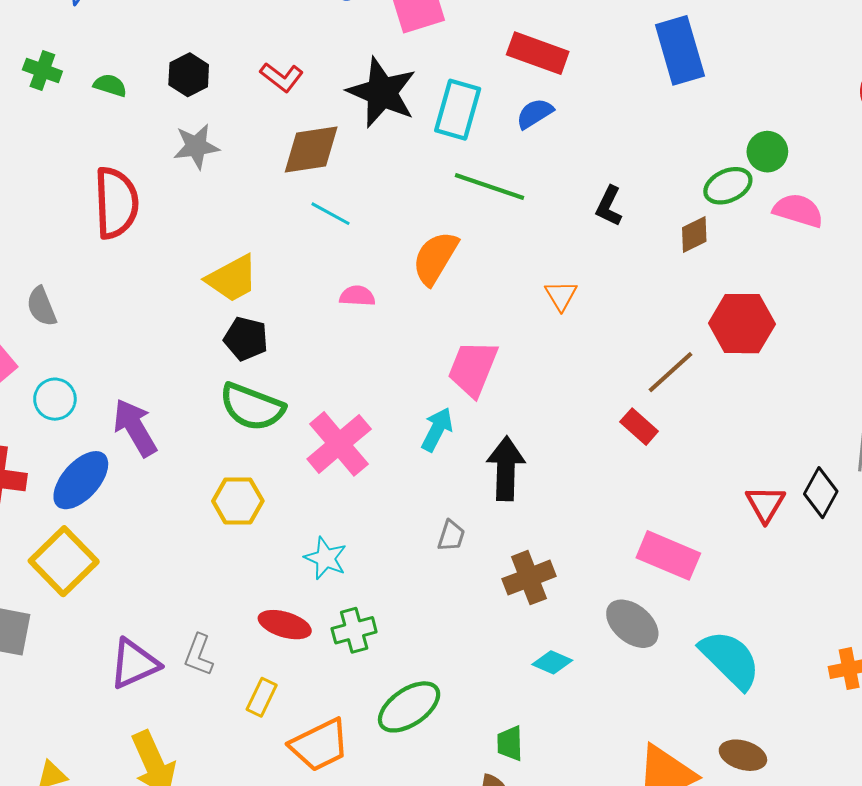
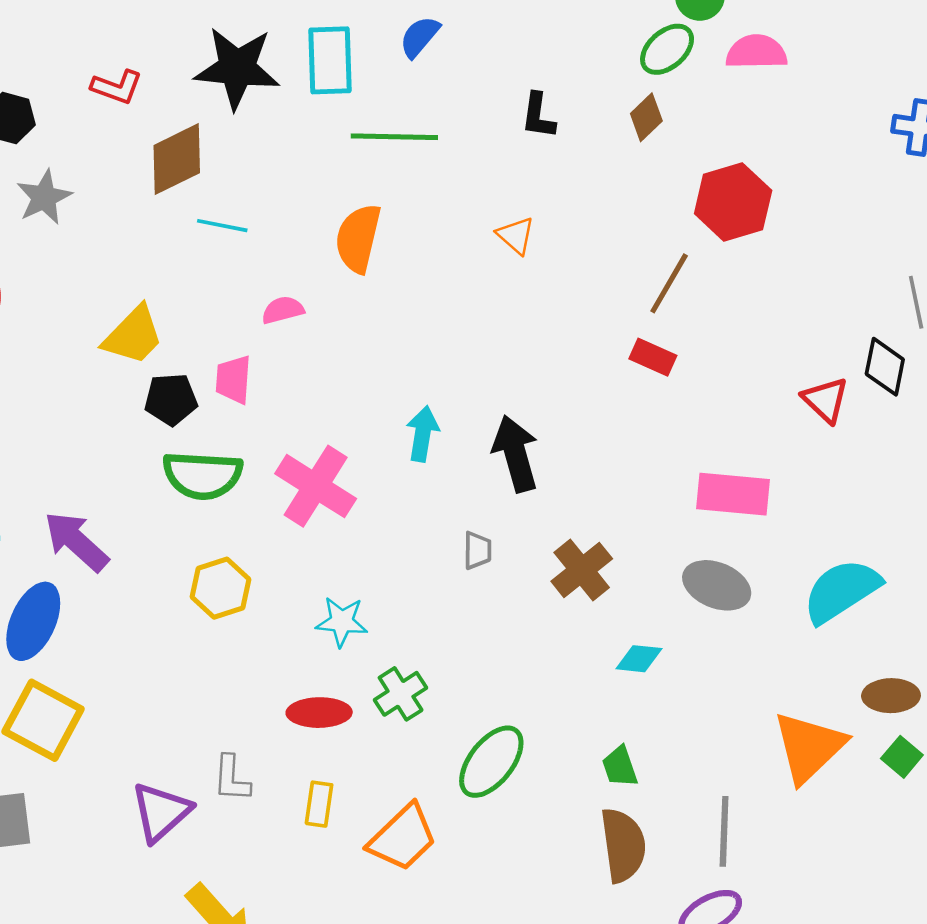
pink trapezoid: (473, 368) -> (233, 379), moved, size x0.7
cyan semicircle: (730, 660) -> (842, 591), turned -60

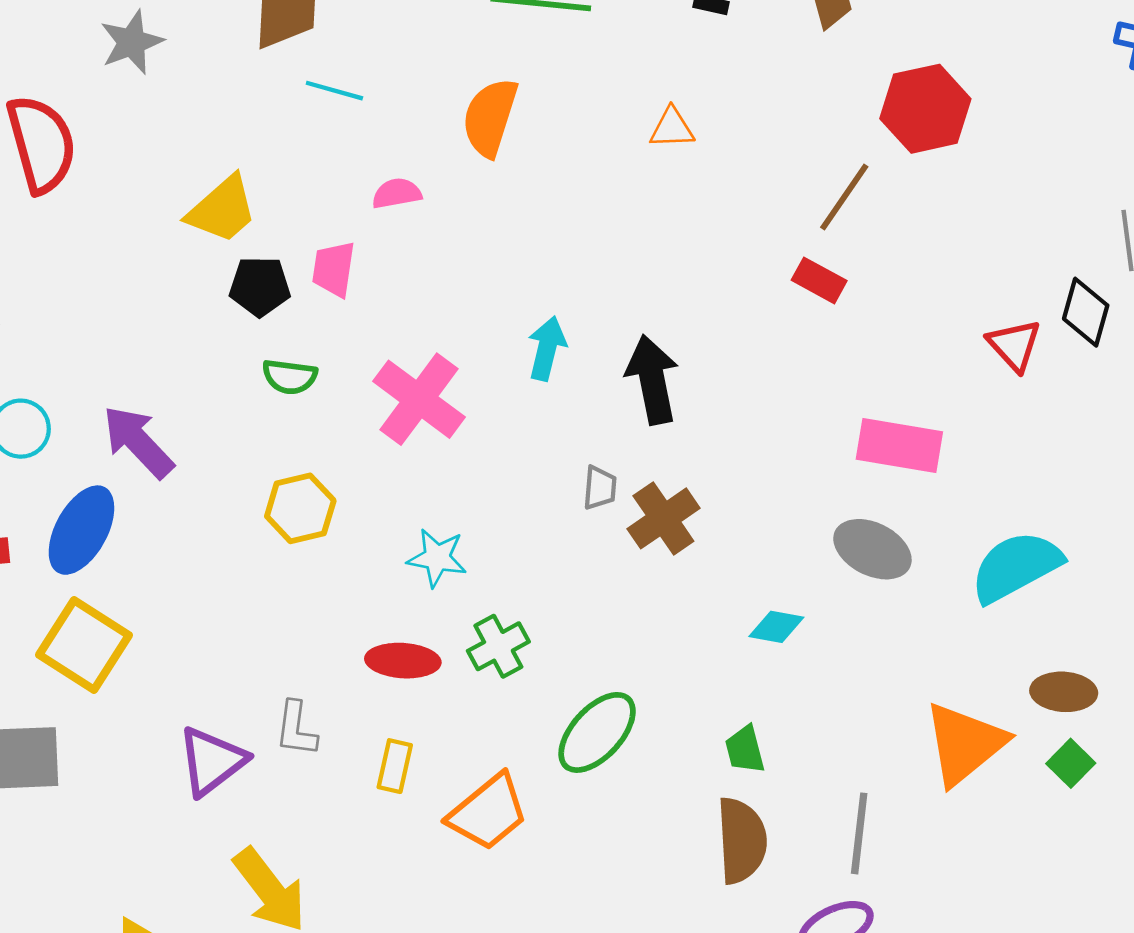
orange triangle: (516, 235) -> (672, 128), turned -48
green semicircle: (203, 475) -> (290, 377), size x0.6
brown cross: (582, 570) -> (663, 518), moved

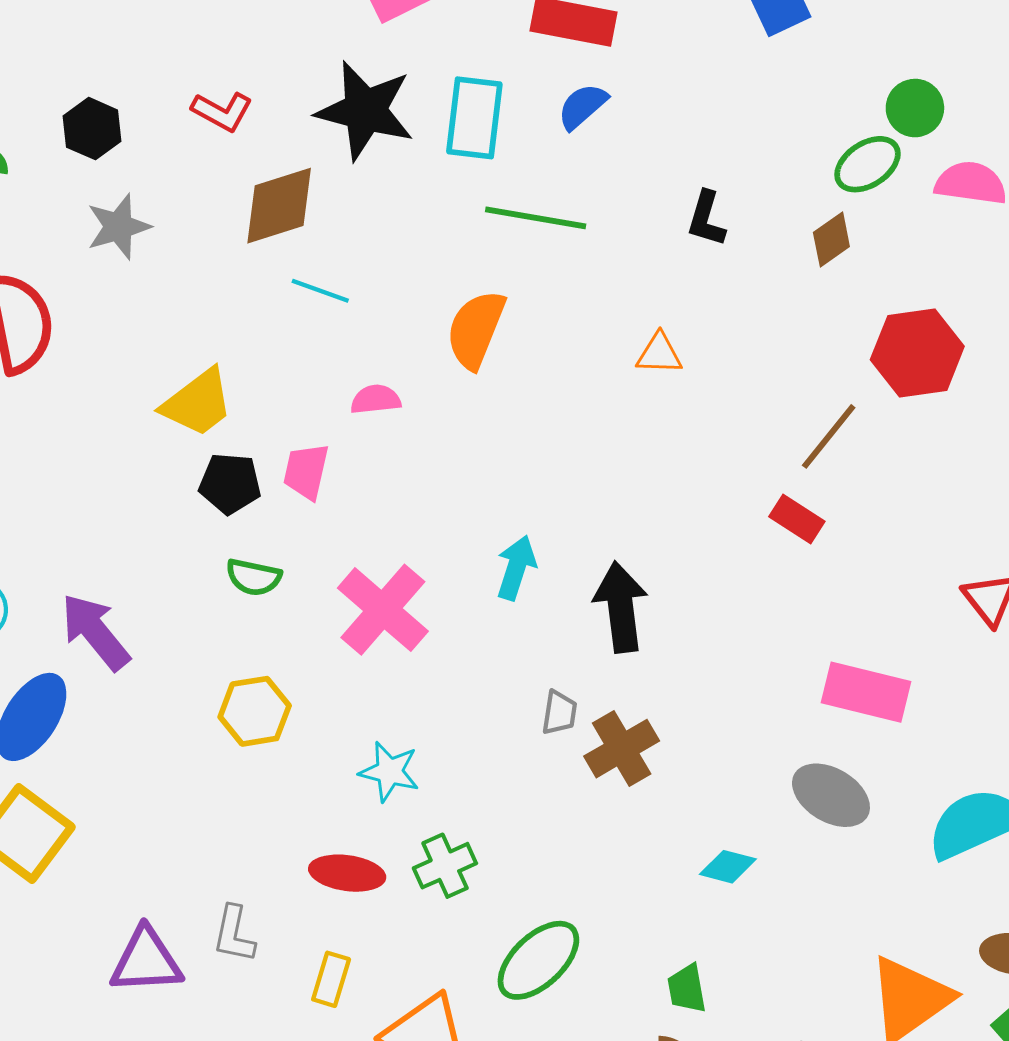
purple triangle: (212, 761) -> (146, 961), turned 30

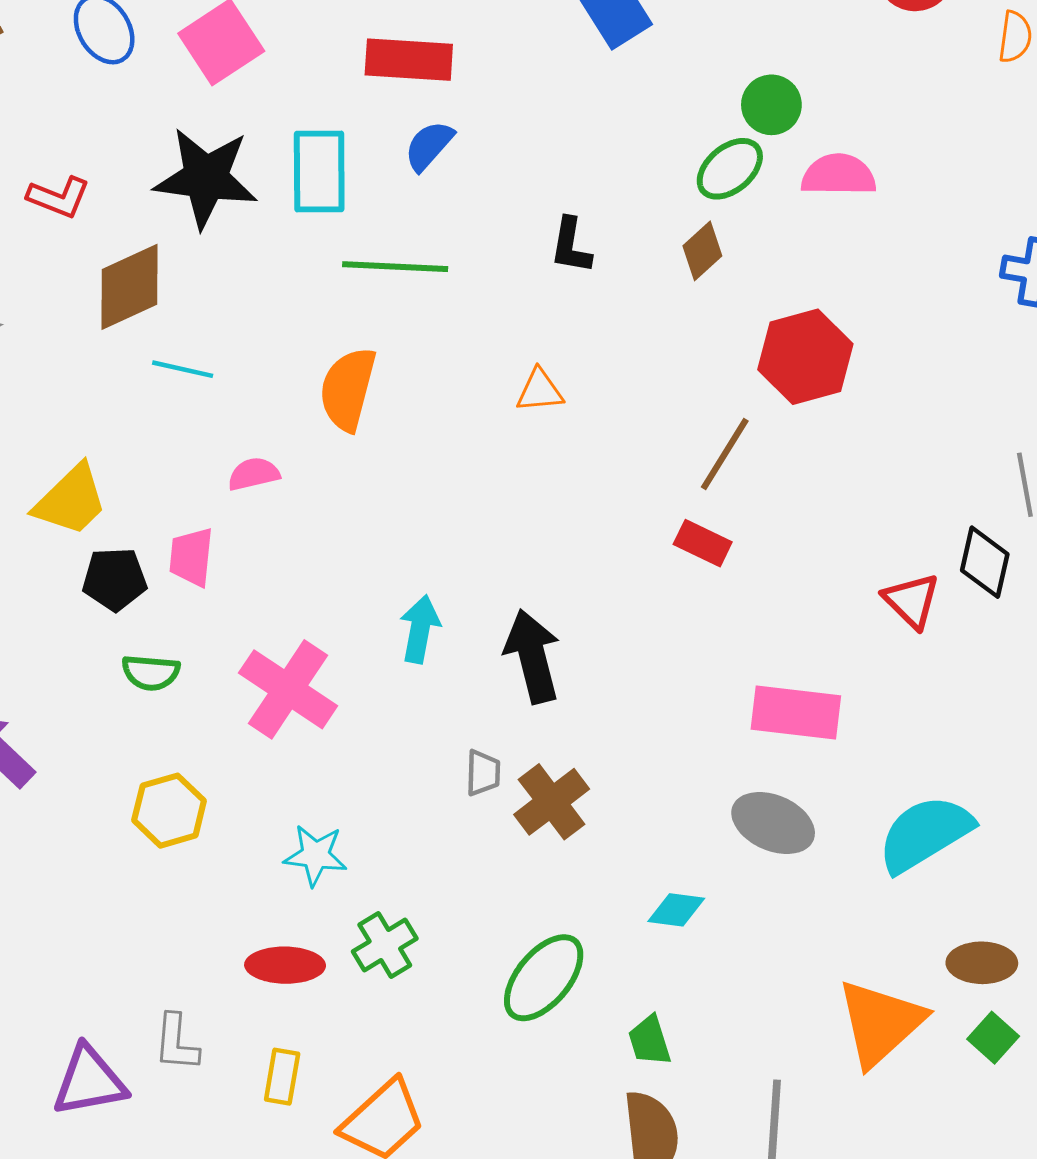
green ellipse: (538, 960) -> (544, 978), moved

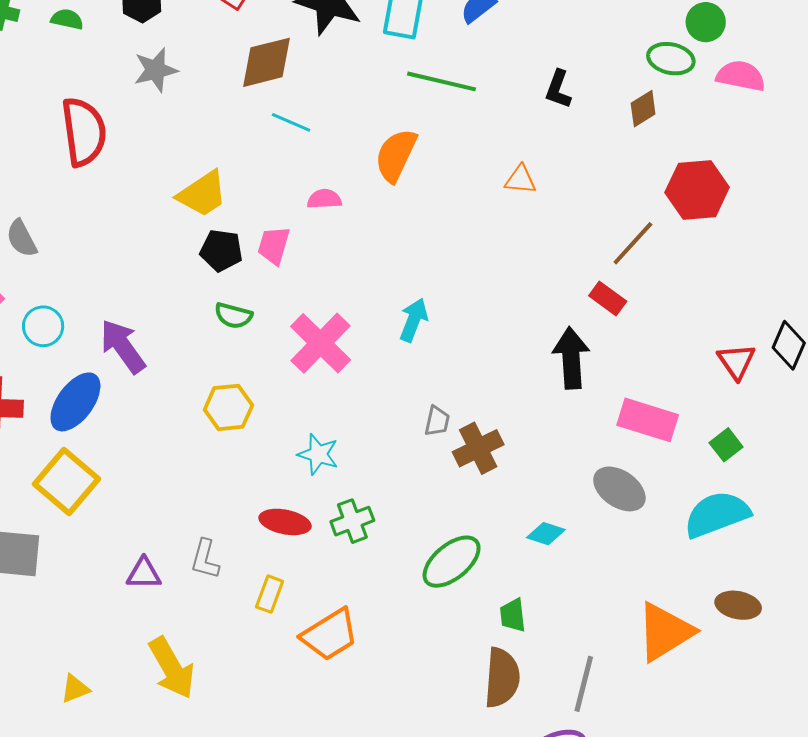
green ellipse: (730, 169) -> (671, 59), turned 42
black arrow: (533, 656) -> (571, 358), moved
green square: (993, 1038) -> (726, 445), moved
purple triangle: (89, 1081) -> (144, 574), size x0.7

